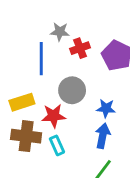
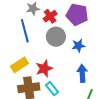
gray circle: (72, 90) -> (56, 37), moved
blue star: (106, 108) -> (78, 46), moved

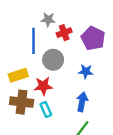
gray circle: (56, 37) -> (53, 60), moved

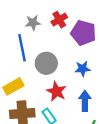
red cross: (64, 33) -> (59, 20), moved
red star: (43, 86) -> (56, 91), moved, turned -30

